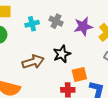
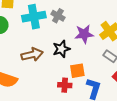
cyan cross: (32, 24) -> (34, 17), size x1.6
purple star: (83, 26) -> (84, 34), moved

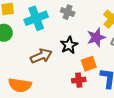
gray cross: (58, 16) -> (68, 12), moved
purple star: (84, 34) -> (96, 37), moved

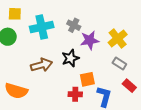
purple star: (96, 37) -> (90, 40), moved

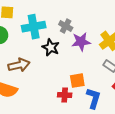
black star: (70, 58) -> (51, 47), moved, turned -30
brown arrow: (41, 65) -> (19, 65), moved

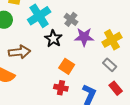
cyan cross: (34, 27) -> (39, 16), turned -30
orange square: (77, 81) -> (67, 66), moved, turned 35

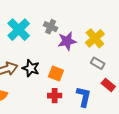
black star: (53, 39) -> (31, 68), moved

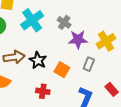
gray rectangle: (98, 63) -> (89, 64), moved, turned 72
red cross: (55, 96) -> (43, 91), moved

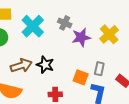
gray rectangle: (89, 64) -> (99, 69), moved
orange square: (62, 70) -> (81, 77), moved

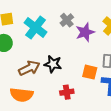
gray cross: (65, 23) -> (67, 20), turned 32

